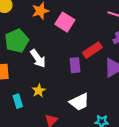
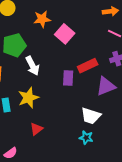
yellow star: (39, 91) -> (28, 98), size x1.5
white trapezoid: (79, 102) -> (91, 116), moved, turned 35

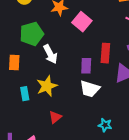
red rectangle: (88, 66) -> (105, 53), turned -60
white trapezoid: (91, 116) -> (90, 89), moved

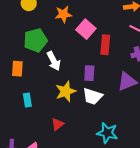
red rectangle: (105, 53) -> (105, 45), moved
yellow star: (47, 86) -> (66, 91), moved
cyan star: (105, 125) -> (107, 133), size x1.5

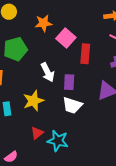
white arrow: (54, 61) -> (48, 72), moved
yellow star: (66, 91) -> (33, 101), moved
cyan star: (107, 133) -> (58, 141), moved

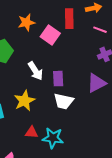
red rectangle: (85, 54) -> (69, 19), moved
red triangle: (37, 133) -> (31, 132), turned 48

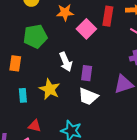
yellow star: (24, 101) -> (50, 89), turned -30
red triangle: (31, 132) -> (35, 126), moved

